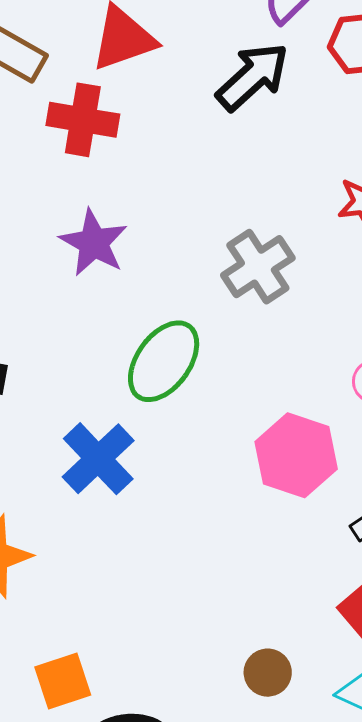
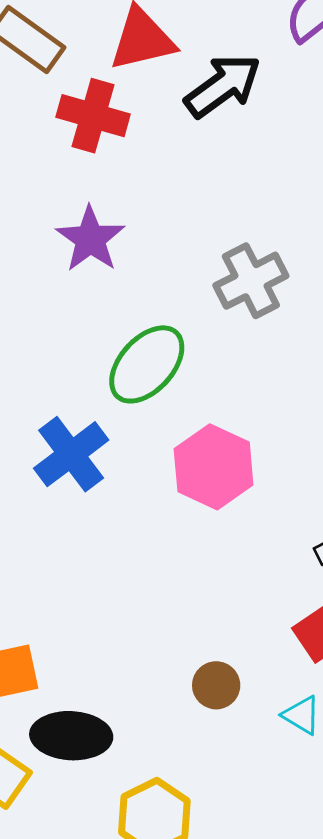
black arrow: (253, 77) -> (223, 86), moved
pink hexagon: (296, 455) -> (214, 467), moved

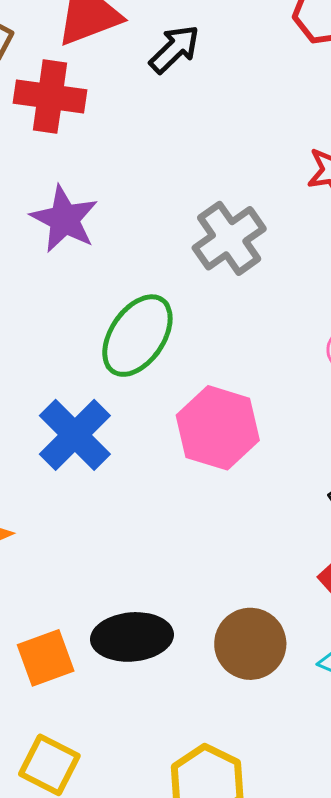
black arrow: (223, 86) -> (174, 49), size x0.7
brown circle: (216, 685) -> (250, 644), size x1.5
black ellipse: (71, 736) -> (132, 637), moved

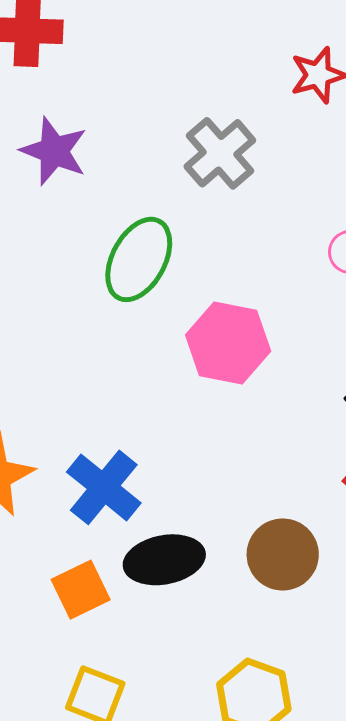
blue cross: (75, 435) -> (104, 487), moved

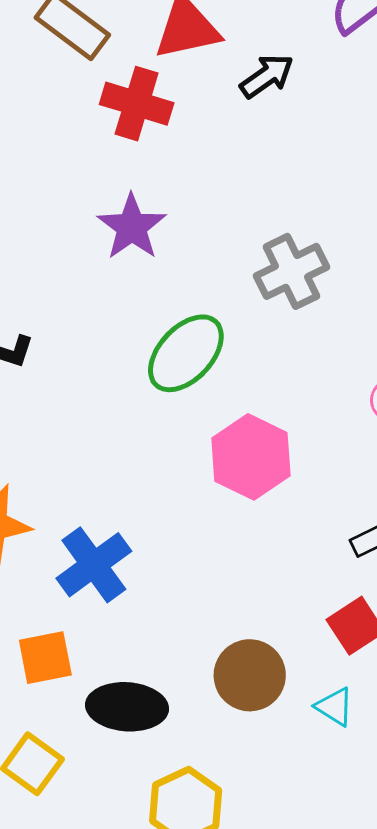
black ellipse: (164, 560) -> (127, 707), moved

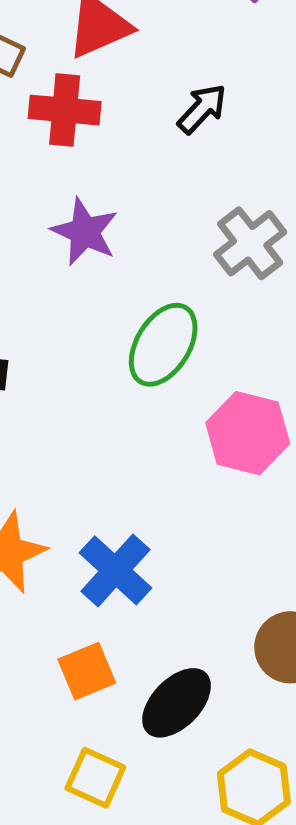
black arrow: (267, 76) -> (202, 109), moved
black ellipse: (127, 707) -> (177, 703), turned -38

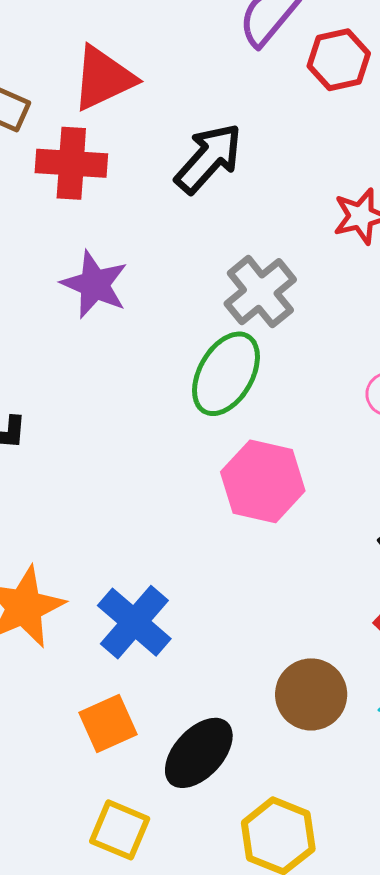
black arrow: (202, 109) -> (209, 158), size x1.4
green ellipse: (163, 345) -> (226, 374), moved

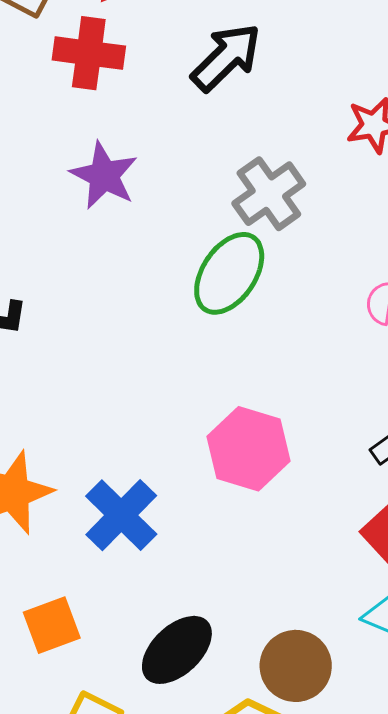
pink hexagon: (263, 481) -> (249, 449), moved
brown circle: (311, 694) -> (296, 666), moved
orange square: (108, 724) -> (52, 625), moved

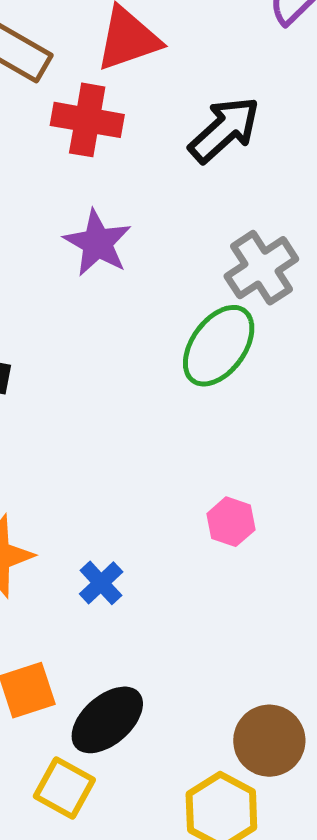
pink hexagon: (249, 449) -> (231, 522), size x0.6
blue cross: (121, 515) -> (101, 583), size x0.6
black ellipse: (177, 650) -> (107, 720), moved

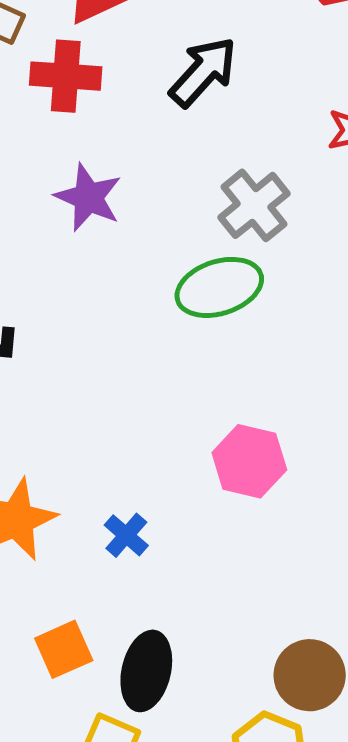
green ellipse: (219, 346) -> (219, 287), turned 42
pink hexagon: (231, 522) -> (249, 461), size x1.5
black ellipse: (107, 720) -> (146, 671), turned -30

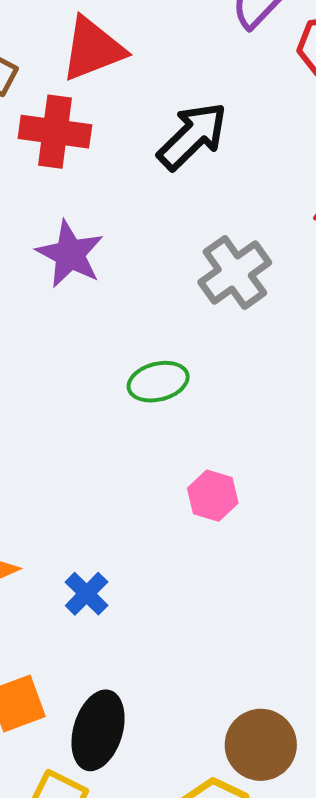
green ellipse: (219, 287) -> (158, 382), moved, size x0.7
pink hexagon: (249, 461) -> (213, 496), moved, size x0.7

